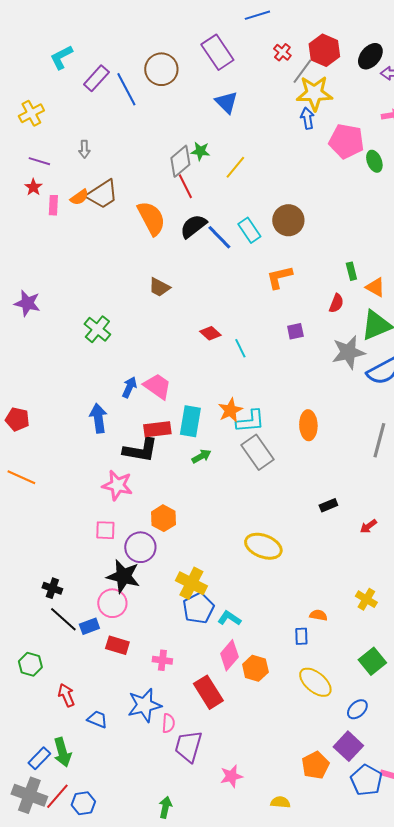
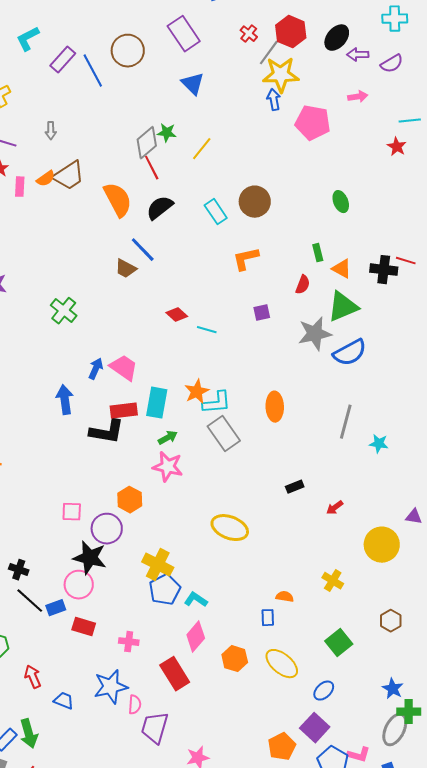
green ellipse: (374, 161) -> (341, 202), moved
blue line: (219, 237) -> (143, 250), moved
cyan line: (240, 348) -> (207, 330), turned -48
pink star: (117, 485) -> (168, 467), moved
orange hexagon: (255, 668) -> (235, 659), moved

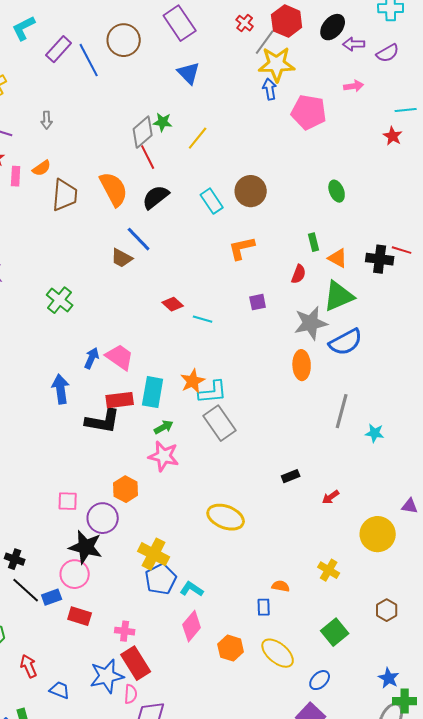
brown trapezoid: (69, 176) -> (65, 195), moved, turned -52
orange ellipse: (275, 407) -> (302, 365), moved
red rectangle: (175, 674) -> (136, 663), moved

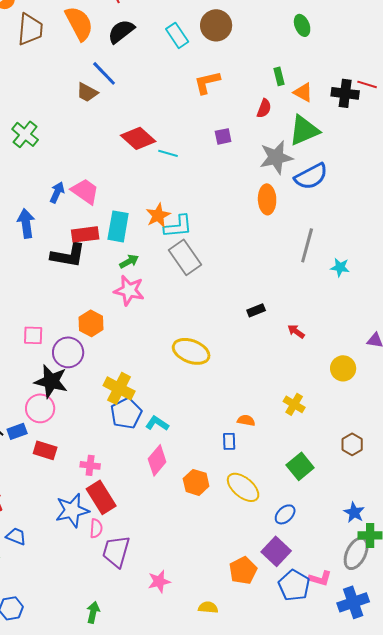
red diamond: (173, 304) -> (138, 138), size x1.6
red arrow: (331, 497) -> (296, 331), turned 72
yellow circle: (378, 534) -> (343, 368), size x0.7
blue trapezoid: (60, 690) -> (16, 536), moved

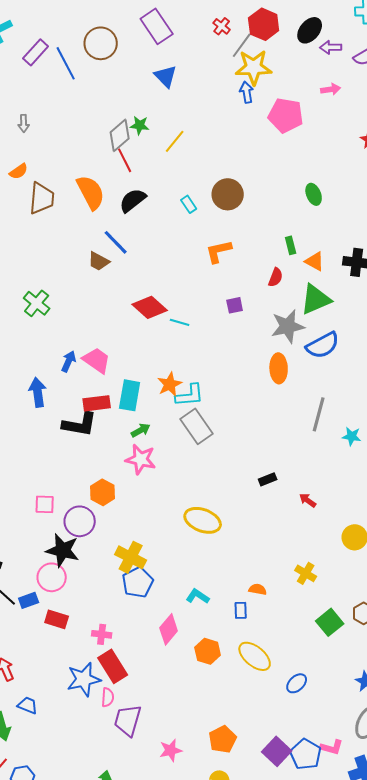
cyan rectangle: (177, 35) -> (189, 204), size x0.7
cyan L-shape: (157, 423) -> (198, 596), moved
green square: (300, 466) -> (330, 622), moved
purple square: (276, 551) -> (277, 751), moved
orange pentagon: (243, 570) -> (223, 739), moved

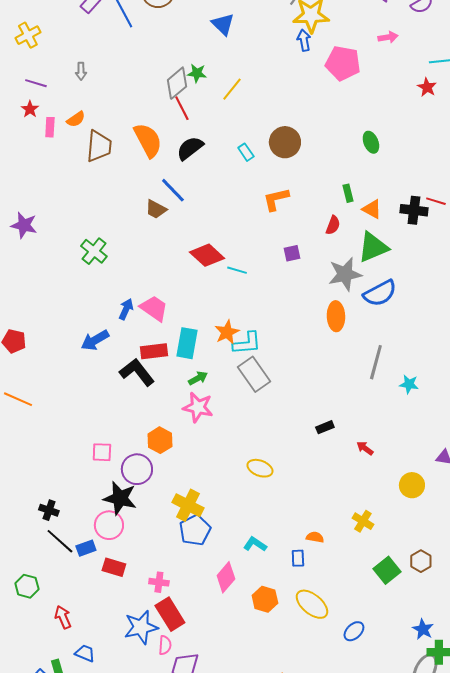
blue arrow: (38, 392) -> (95, 340), turned -112
black L-shape: (80, 424) -> (137, 372), turned -138
yellow ellipse: (203, 520) -> (260, 468), size x0.7

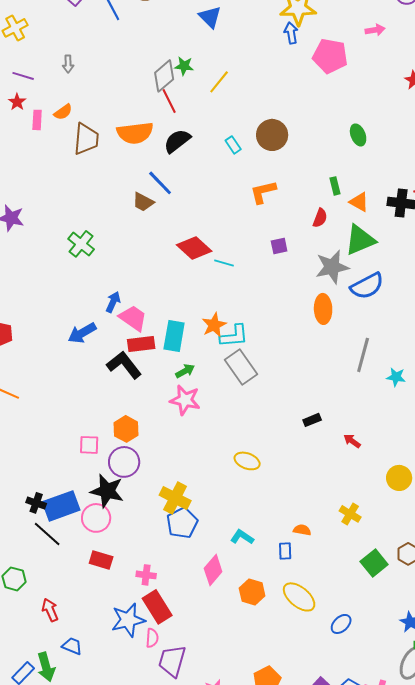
orange semicircle: (148, 140) -> (135, 133), turned 111
pink trapezoid: (154, 308) -> (133, 318), moved
orange hexagon: (160, 440) -> (126, 429), moved
blue rectangle: (86, 548) -> (61, 506), moved, size x1.8

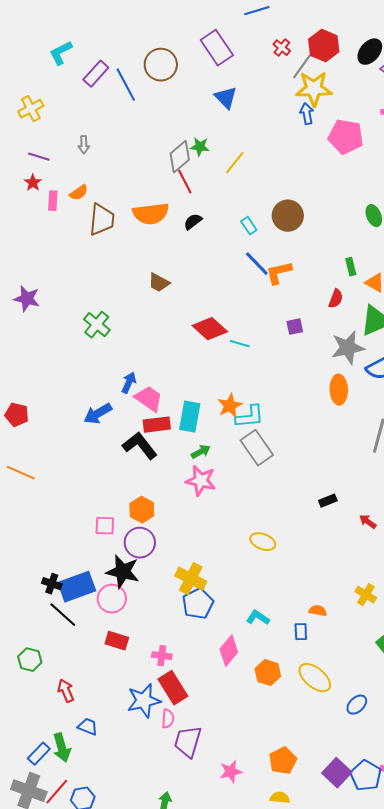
black semicircle: (177, 141) -> (193, 222), size x0.7
blue line: (160, 183) -> (257, 264), moved

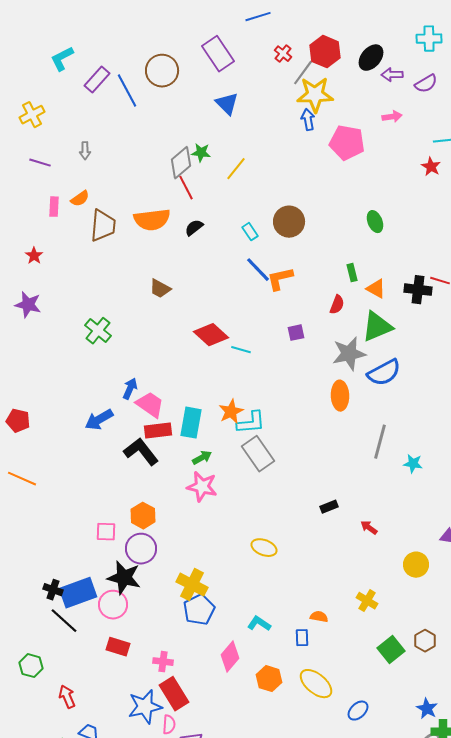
red star: (33, 183) -> (34, 256), moved

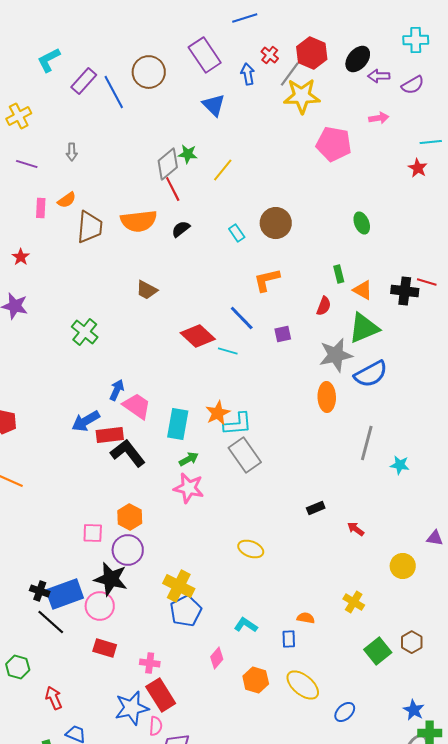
blue arrow: (308, 120) -> (248, 74), moved
blue line: (258, 270) -> (242, 318), moved
red rectangle: (158, 431) -> (110, 435), moved
pink diamond: (230, 657) -> (217, 658), size x0.7

